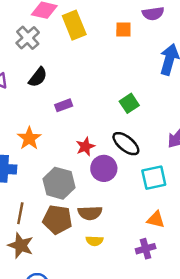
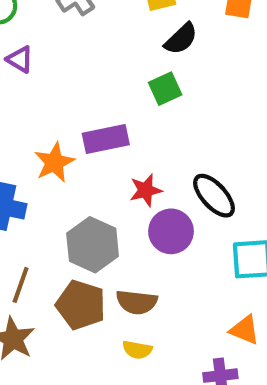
black semicircle: (38, 77) -> (181, 39), moved
green square: (129, 103) -> (165, 89), moved
purple rectangle: (64, 105) -> (106, 139), moved, size x1.5

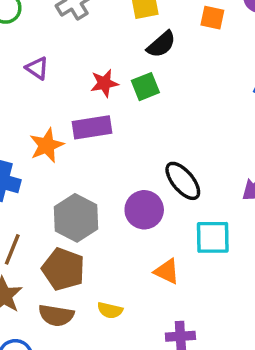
purple triangle: (20, 59) -> (37, 68), moved
red star: (146, 190) -> (104, 83), moved
brown semicircle: (137, 302) -> (56, 315), moved
orange triangle: (245, 330) -> (167, 271), moved

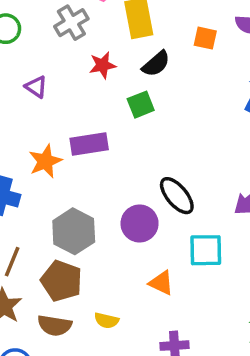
red star: (104, 83) -> (103, 65), moved

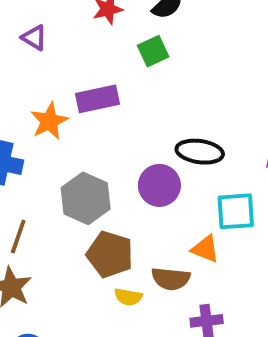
black ellipse: (177, 196) -> (200, 152), turned -39
brown pentagon: (61, 281) -> (110, 254), moved
orange triangle: (161, 283) -> (205, 249), moved
brown semicircle: (55, 325) -> (171, 279), moved

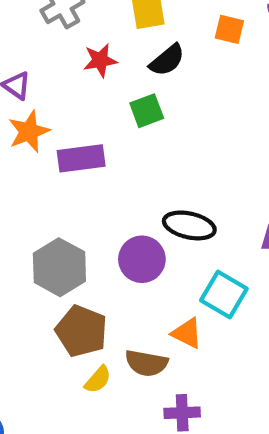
orange star: (49, 121) -> (29, 132), moved
cyan square: (236, 211) -> (224, 294), turned 30
yellow semicircle: (128, 297) -> (98, 380), turned -64

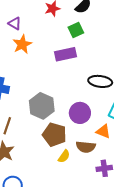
purple rectangle: (81, 158) -> (65, 54), moved
purple circle: (142, 259) -> (80, 113), moved

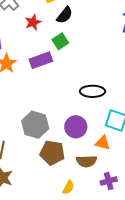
purple rectangle: (65, 54) -> (41, 60), moved
yellow semicircle: (64, 156) -> (68, 187), moved

